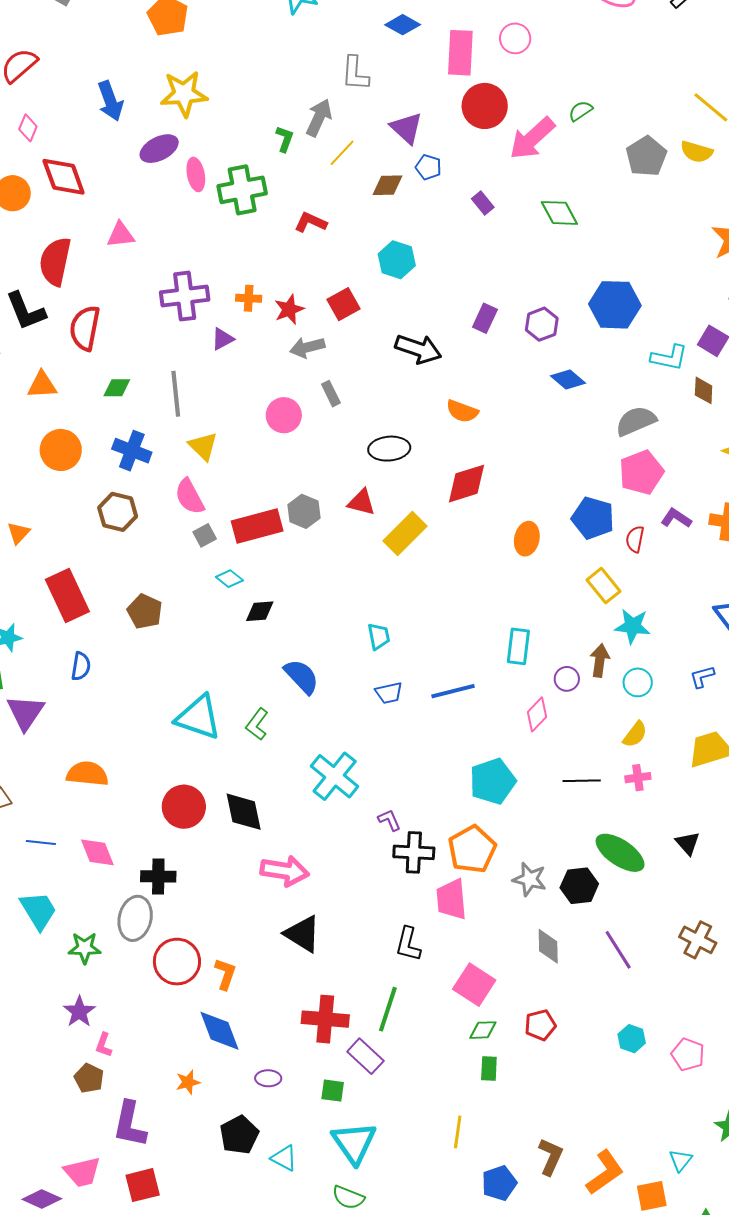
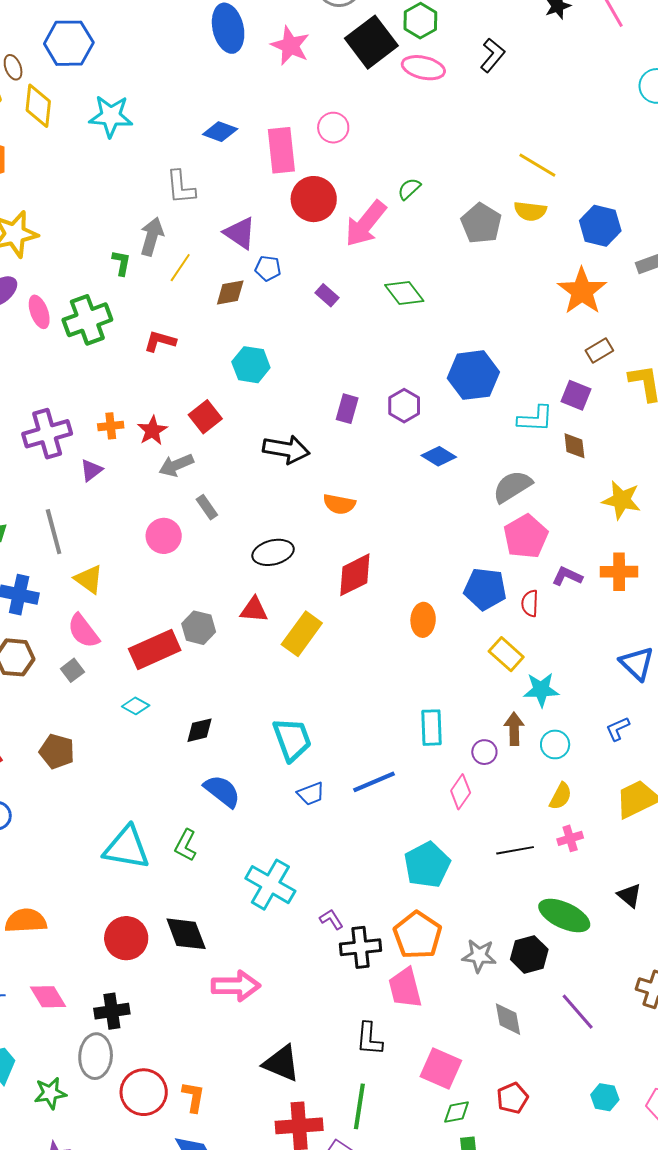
gray square: (205, 535) -> (72, 670), moved
black diamond: (260, 611) -> (200, 730), moved
cyan trapezoid: (379, 636) -> (292, 739), size x1.6
black triangle: (303, 934) -> (281, 1063), moved

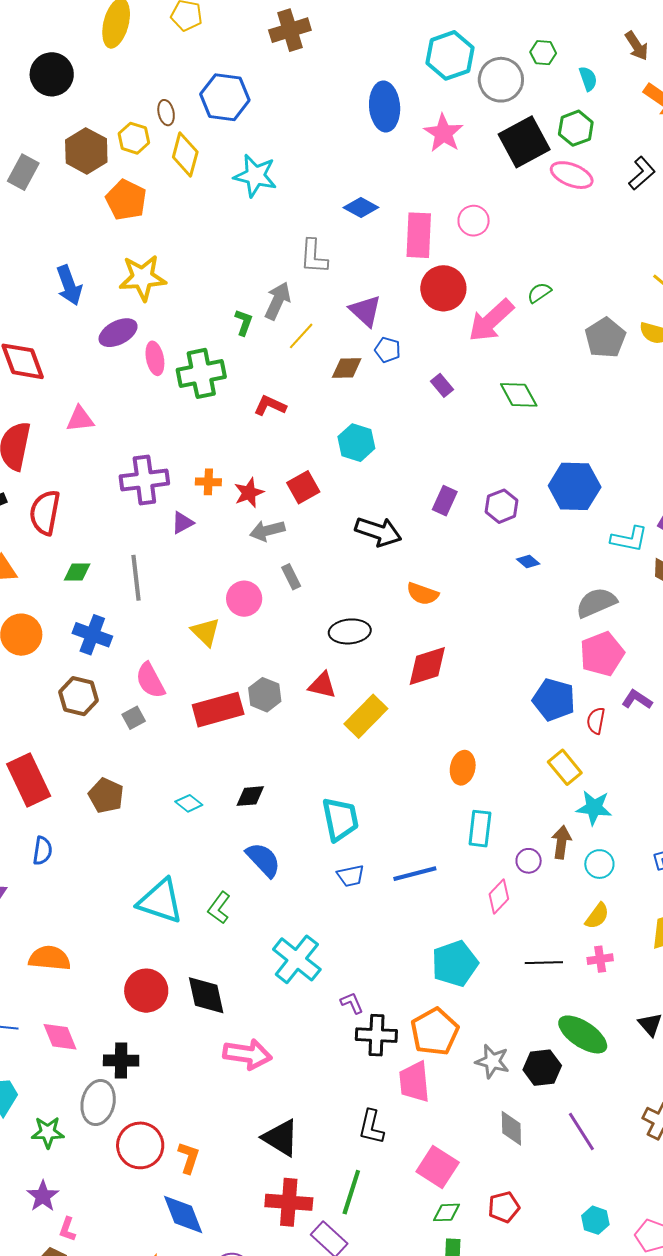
blue diamond: (439, 456) -> (528, 561), size x0.7
yellow triangle: (89, 579) -> (206, 632), moved
orange ellipse: (423, 620) -> (463, 768), moved
cyan diamond: (136, 706) -> (189, 803), moved

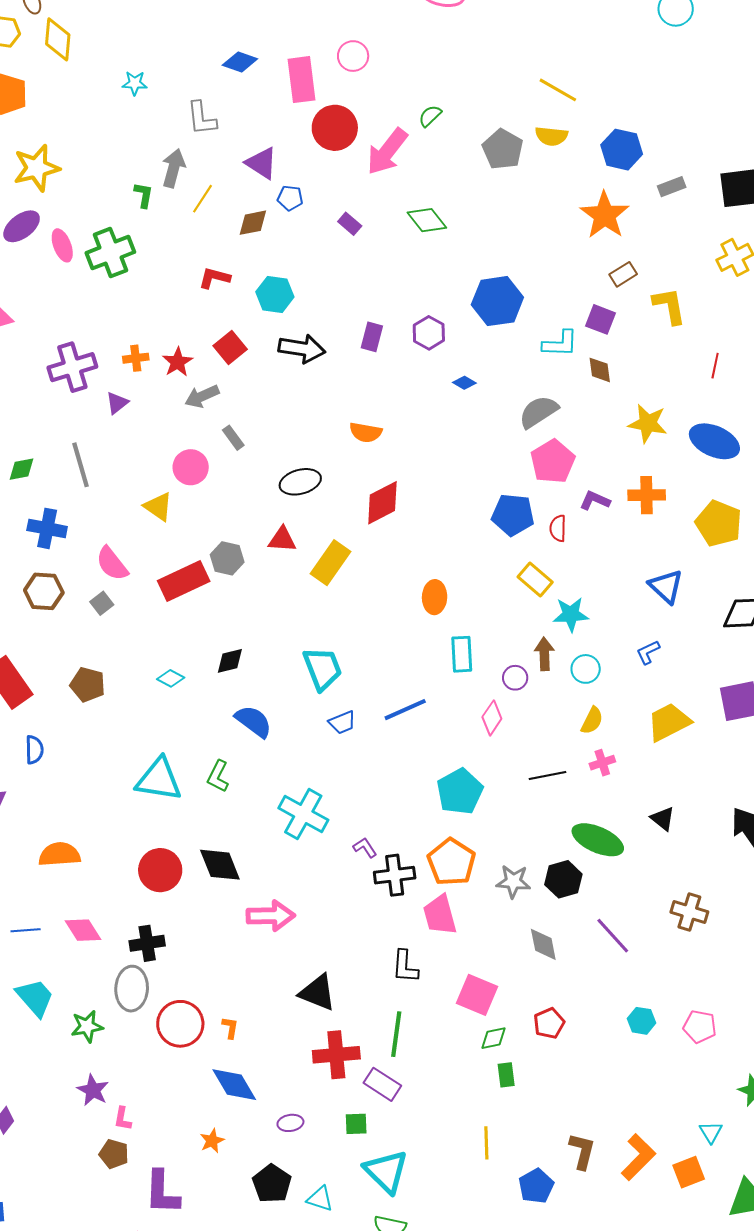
cyan star: (255, 176) -> (135, 83), moved, size x0.6
red L-shape: (270, 406) -> (214, 278), moved
black arrow: (378, 532) -> (302, 349), moved
orange L-shape: (189, 1158) -> (230, 1028), size x0.7

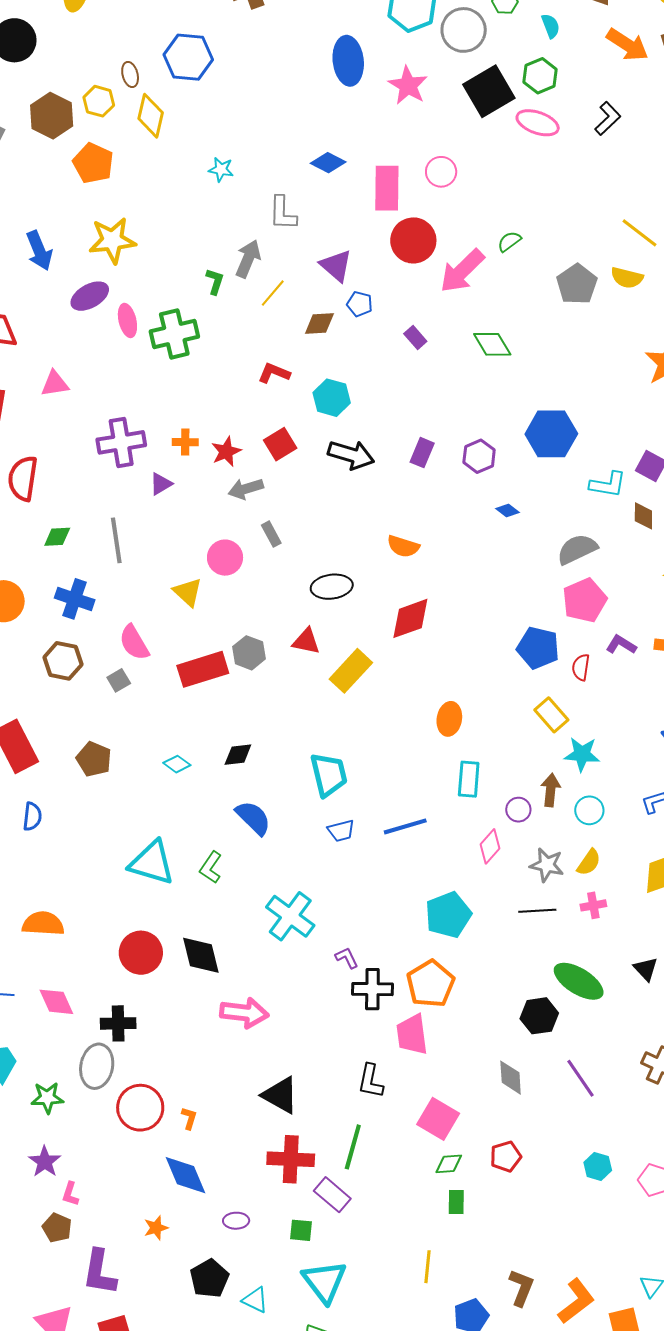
gray star: (513, 882) -> (547, 865), moved

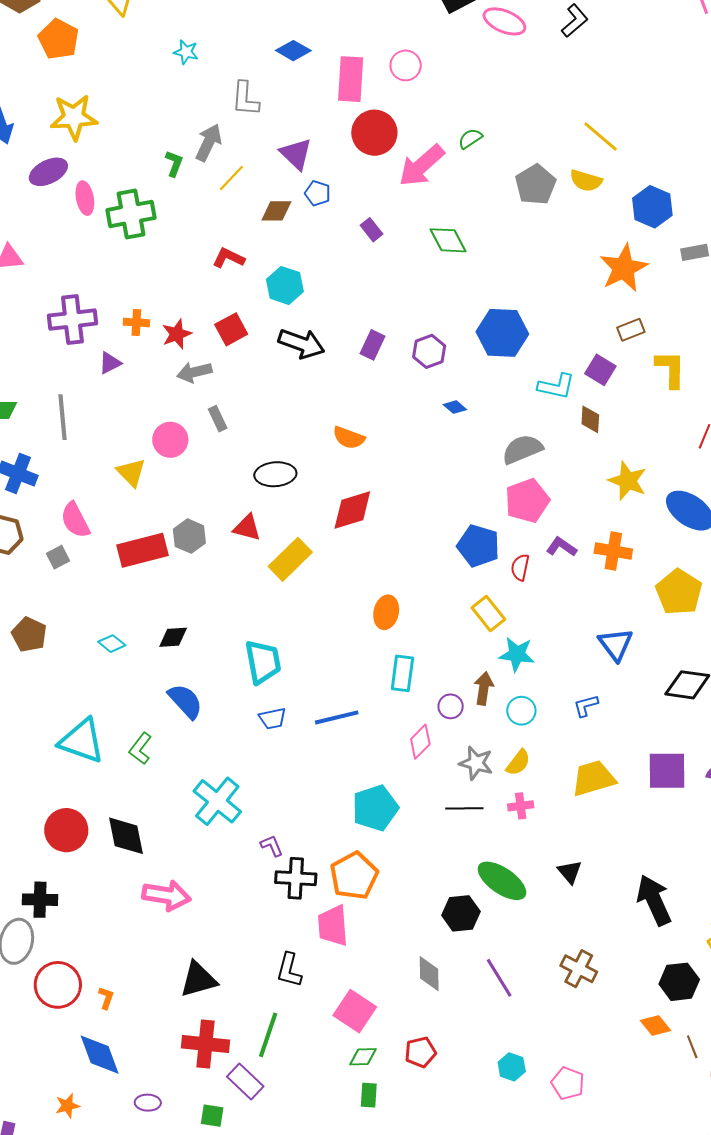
black triangle: (280, 1095) -> (198, 979), turned -48

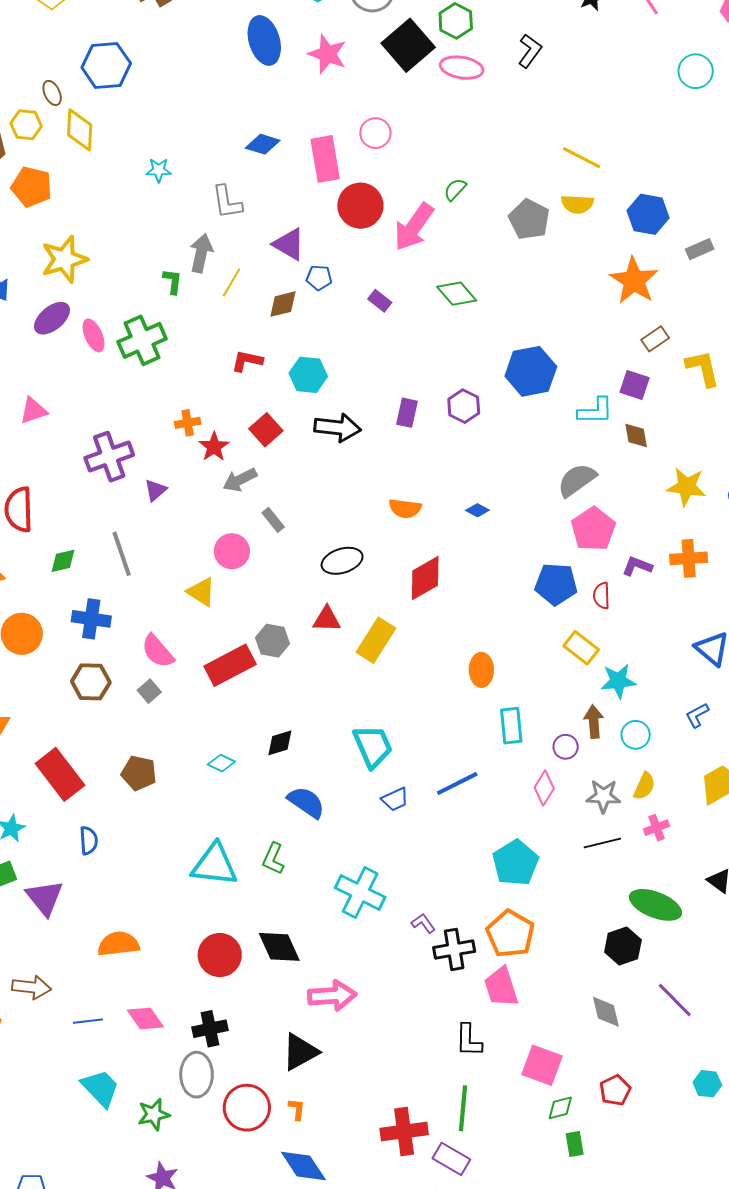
orange cross: (136, 322) -> (188, 423), moved
blue diamond: (455, 407) -> (477, 510), moved
black triangle: (198, 979) -> (300, 1052), moved

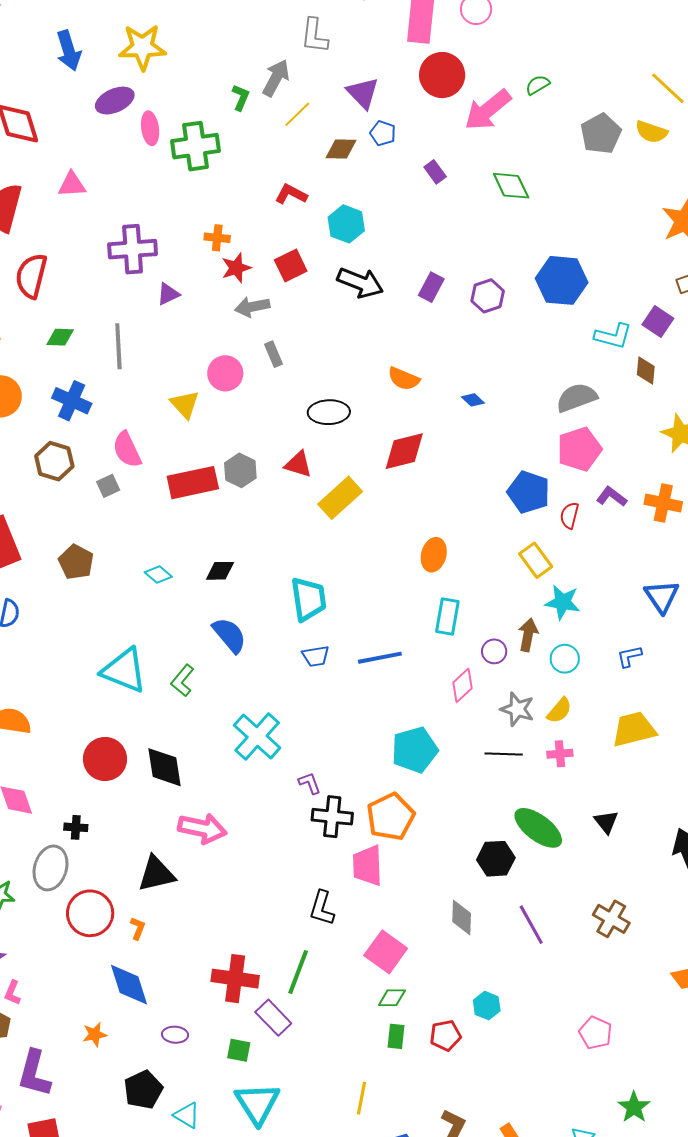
black cross: (210, 1029) -> (76, 827), size x0.7
cyan hexagon: (707, 1084) -> (487, 1006), moved
red pentagon: (615, 1090) -> (445, 1035), moved

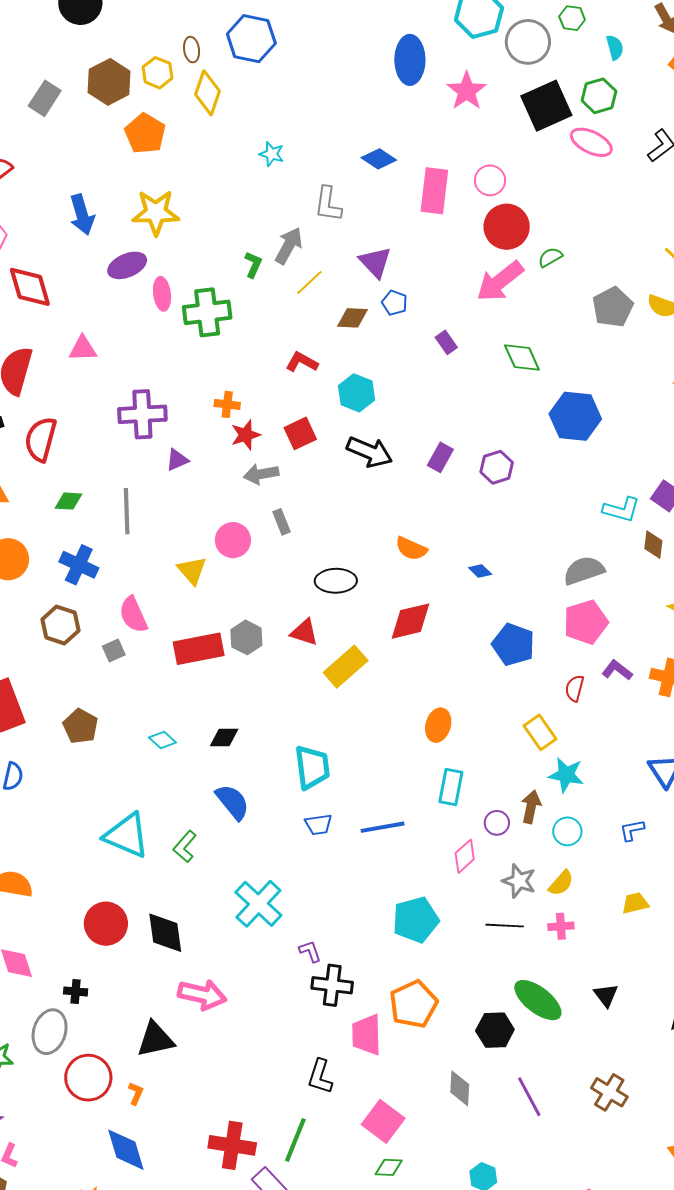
red circle: (442, 75) -> (507, 227), moved
blue hexagon: (562, 280) -> (575, 416), moved
blue pentagon: (529, 492) -> (513, 645), moved
yellow trapezoid: (634, 729) -> (635, 903), size x0.6
orange pentagon: (391, 817) -> (413, 1004), moved

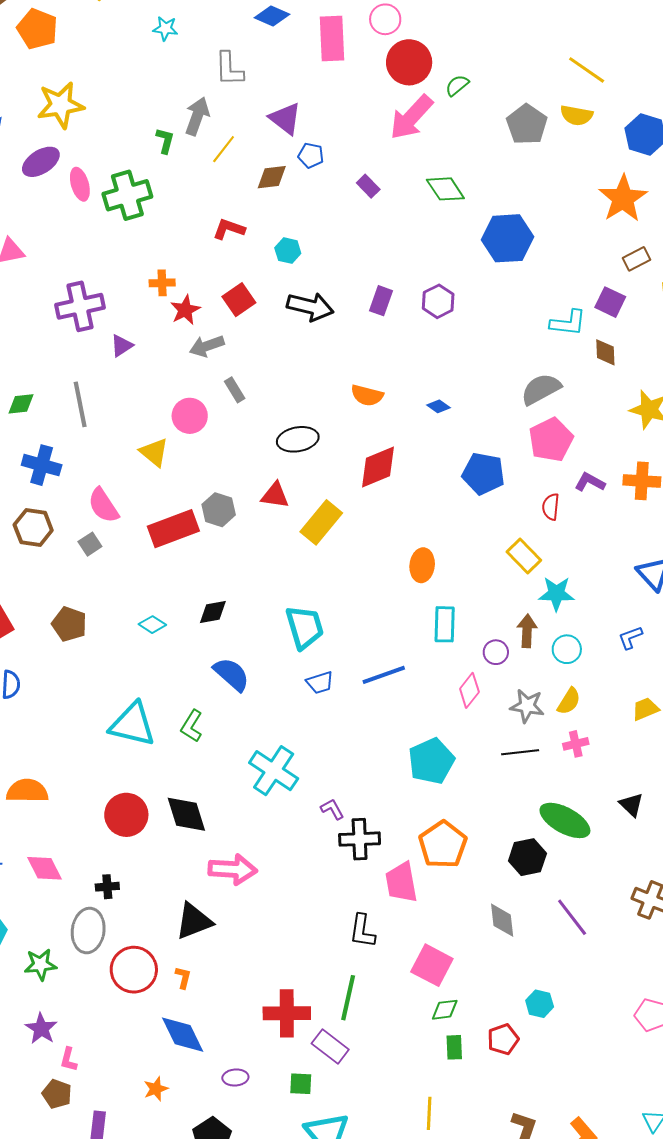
cyan hexagon: (357, 393) -> (288, 251), size x0.7

